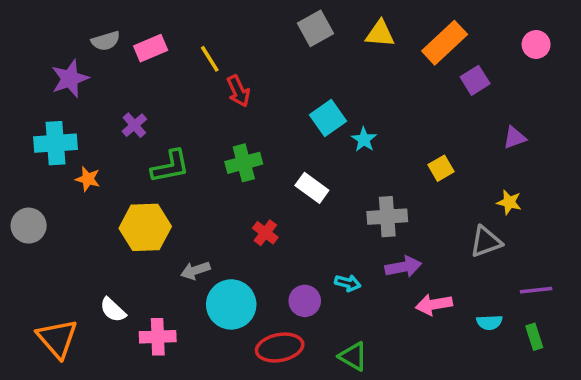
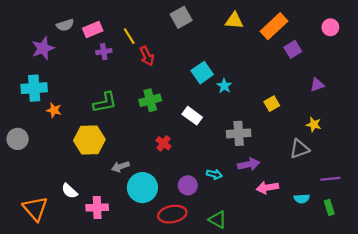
gray square: (315, 28) -> (181, 17), moved
purple cross: (134, 125) -> (104, 52), moved, turned 32

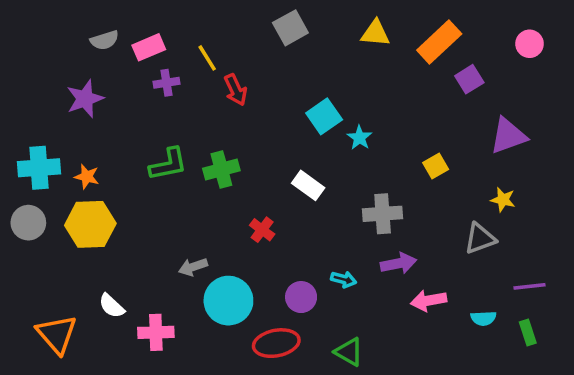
purple star: (43, 48) -> (85, 99), moved
purple triangle: (317, 85) -> (508, 136), size x1.6
cyan cross: (34, 88) -> (39, 168), moved
green cross: (150, 100) -> (221, 170), moved
yellow hexagon: (89, 140) -> (90, 224), moved

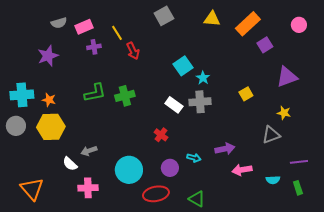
gray cross: (383, 214) -> (200, 102), moved
red cross: (262, 230) -> (161, 135), moved
gray arrow: (193, 267) -> (89, 151), moved
white semicircle: (112, 306) -> (70, 164), moved

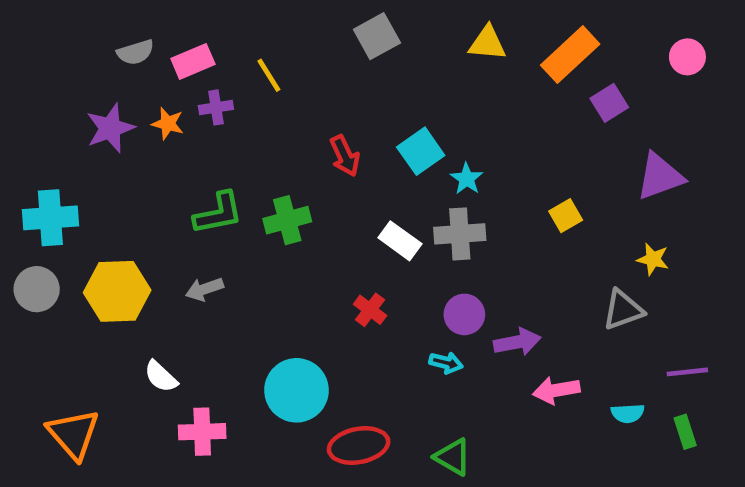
red arrow: (133, 51) -> (345, 156), moved
orange star: (49, 100) -> (168, 124), moved
gray arrow: (89, 151) -> (204, 289), moved
purple circle: (170, 168) -> (464, 314), moved

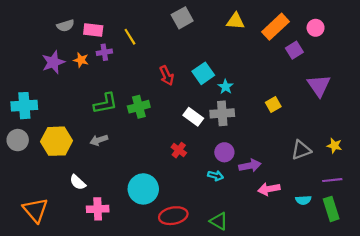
pink circle: (687, 57) -> (316, 28), moved
pink rectangle: (193, 61) -> (93, 30), turned 30
purple triangle: (660, 176) -> (319, 86), turned -45
yellow star: (653, 259) -> (334, 146), moved
green rectangle: (685, 432) -> (331, 209), size x1.5

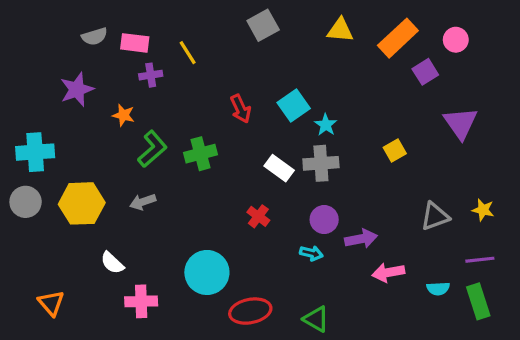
orange star: (81, 60) -> (123, 115), moved
green L-shape: (105, 103) -> (152, 149), turned -30
orange triangle: (35, 210) -> (51, 303), size x0.7

